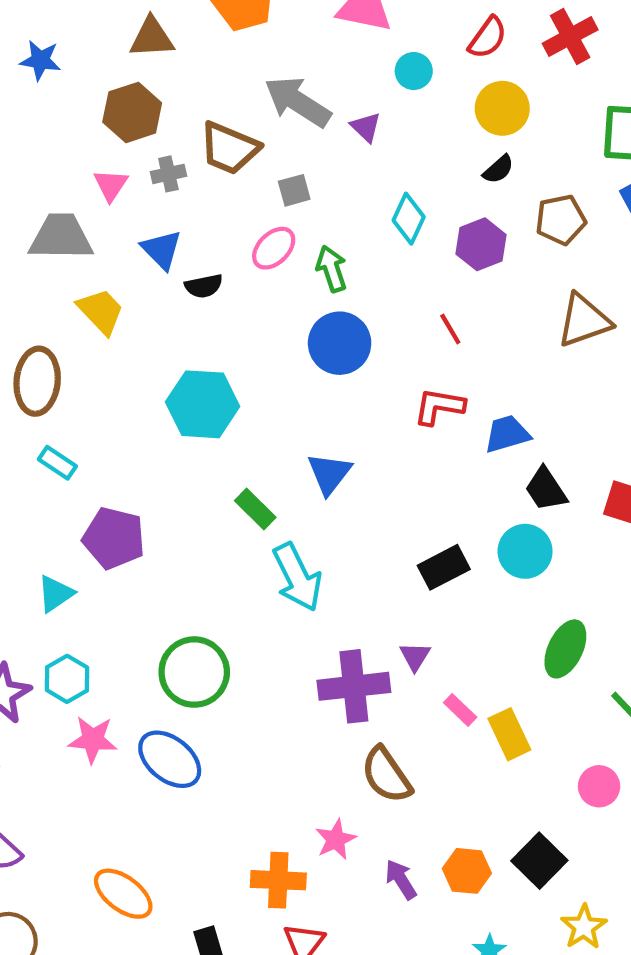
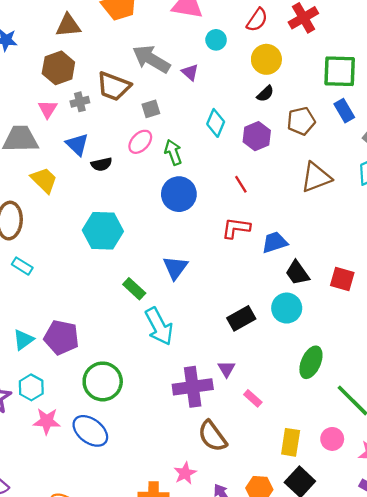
purple pentagon: (114, 538) -> (61, 337), moved
yellow rectangle: (509, 734) -> (291, 442), moved, turned 36

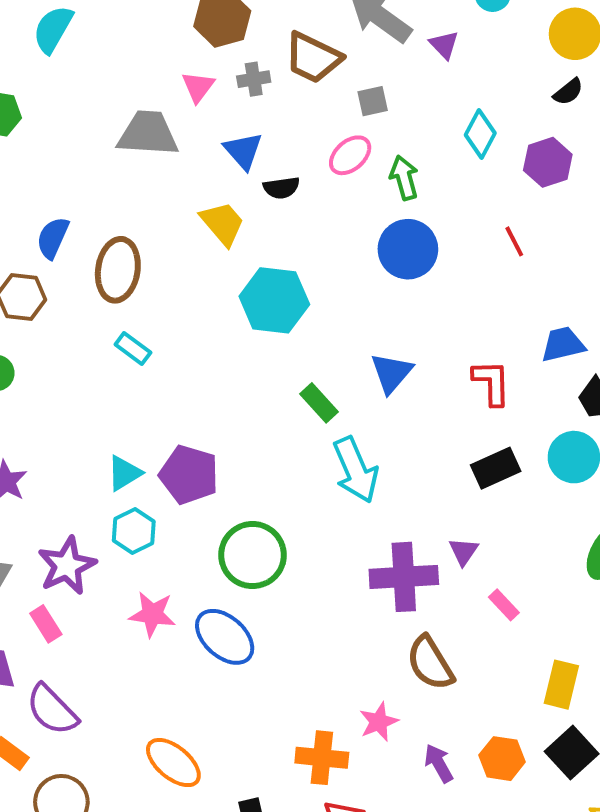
yellow trapezoid: (44, 180) -> (223, 223), moved
red L-shape: (236, 228) -> (492, 383), moved, turned 76
cyan hexagon: (31, 387) -> (134, 531), moved

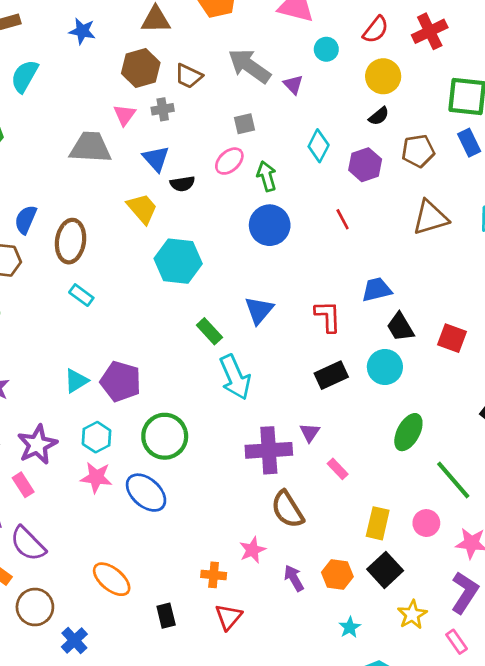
brown trapezoid: (313, 58) -> (189, 76), moved, size x0.7
cyan hexagon: (134, 531) -> (96, 437), moved
orange cross: (322, 758) -> (214, 575), size x0.7

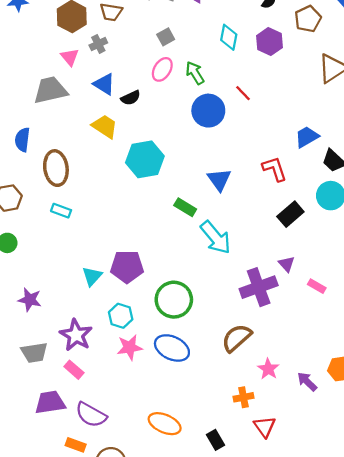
red line: (343, 219) -> (243, 93), moved
blue semicircle: (26, 220) -> (22, 140), moved
cyan rectangle: (81, 295) -> (61, 211), moved
brown semicircle: (287, 509) -> (237, 338), moved, turned 96

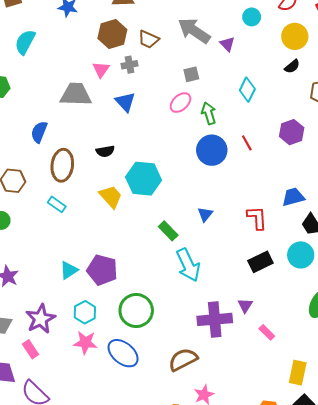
purple hexagon: (269, 42) -> (292, 132), moved
black semicircle: (131, 98) -> (105, 151), moved
yellow trapezoid: (105, 126) -> (111, 197), moved
blue triangle: (219, 180) -> (205, 214), size x0.7

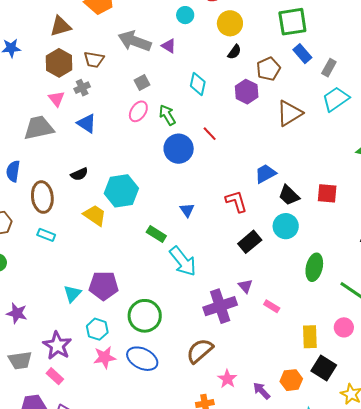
purple hexagon: (292, 132) -> (247, 92), moved

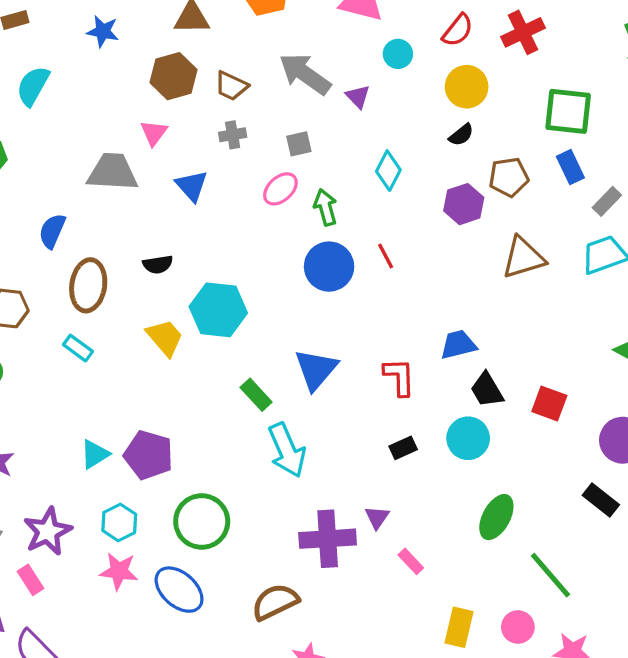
gray cross: (82, 88) -> (233, 135), moved
blue triangle: (187, 210) -> (316, 369), size x1.8
black rectangle: (250, 242) -> (403, 448), size x0.7

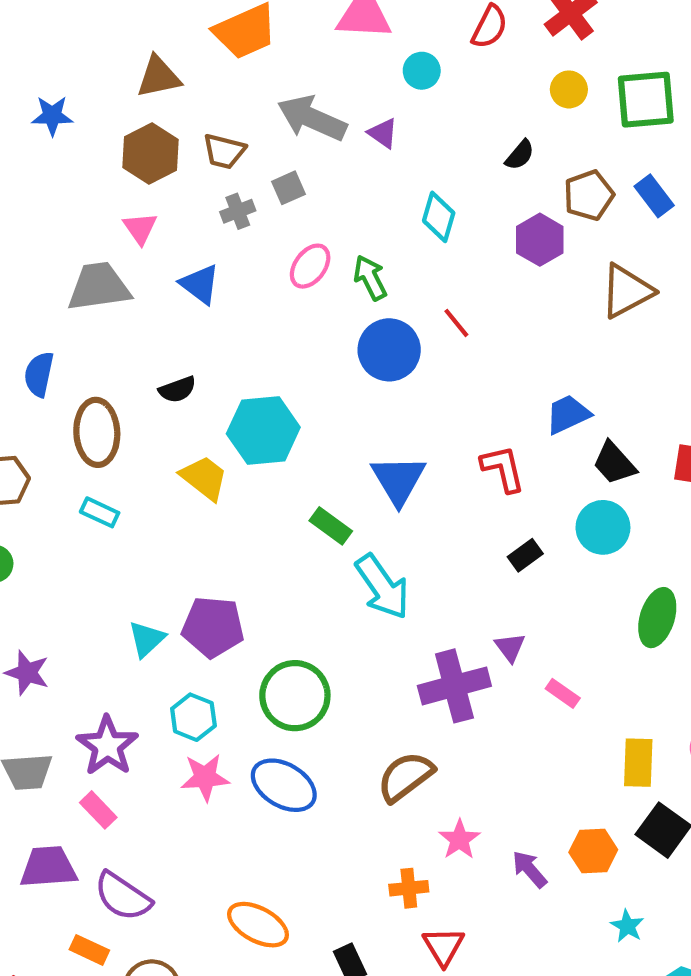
yellow circle: (467, 87) -> (569, 89), moved, size x0.7
gray square: (299, 144) -> (288, 188), moved
blue rectangle: (570, 167) -> (654, 196), moved

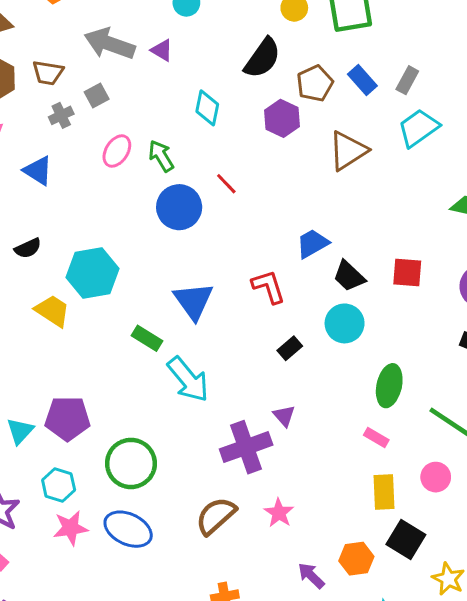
black semicircle: (520, 155) -> (262, 58), size x1.8
pink rectangle: (563, 693) -> (376, 437), moved
pink star: (459, 839) -> (279, 513), moved

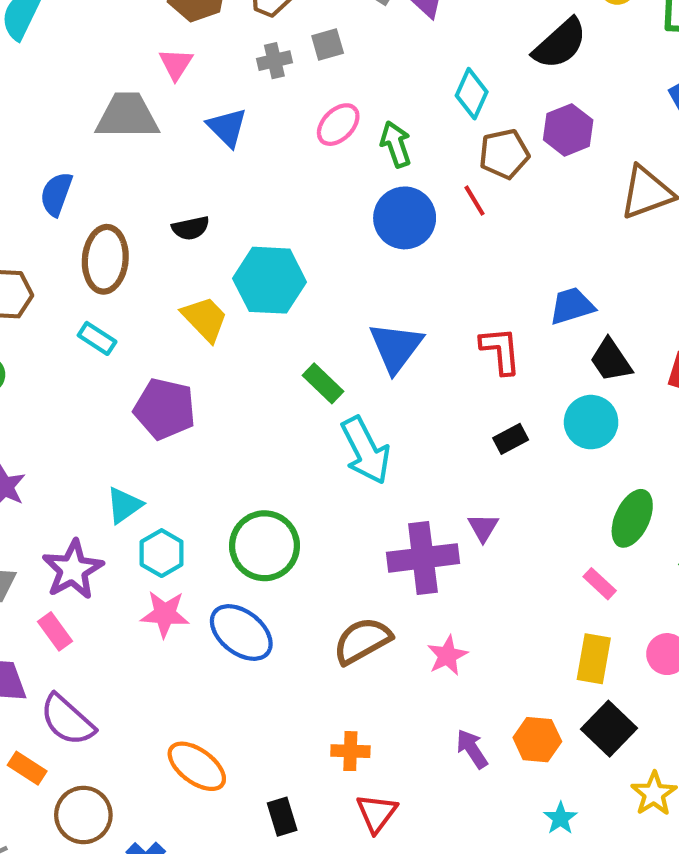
brown pentagon: (315, 83) -> (504, 154), moved
purple pentagon: (67, 418) -> (165, 409), moved
cyan triangle: (20, 431) -> (124, 505), moved

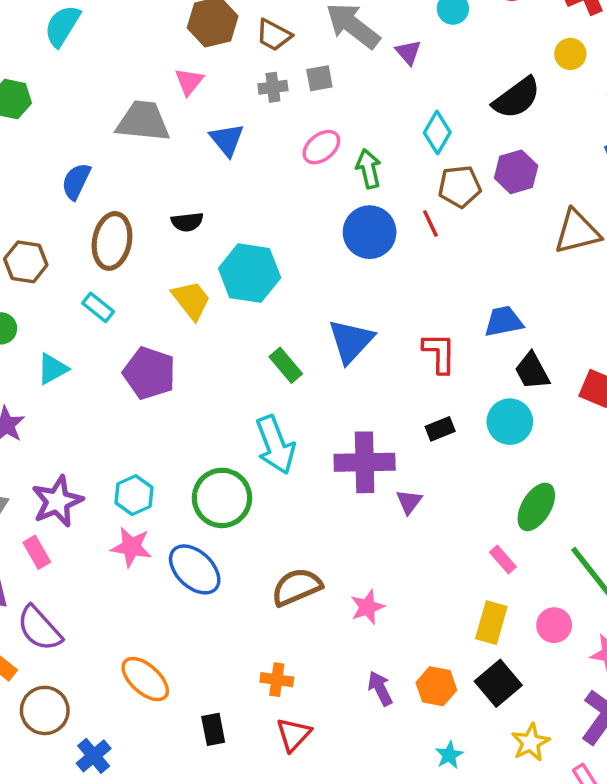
cyan arrow: (366, 450) -> (275, 445), moved
cyan triangle: (124, 505) -> (53, 369), moved
purple cross: (423, 558) -> (365, 462), moved

